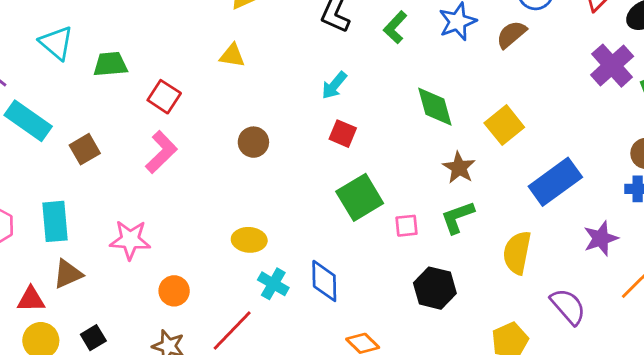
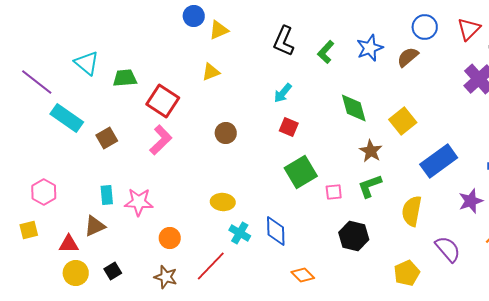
yellow triangle: (232, 56) -> (211, 72), turned -30
red square: (164, 97) -> (163, 101), size x1.4
cyan rectangle: (55, 221) -> (107, 195), moved, size x0.7

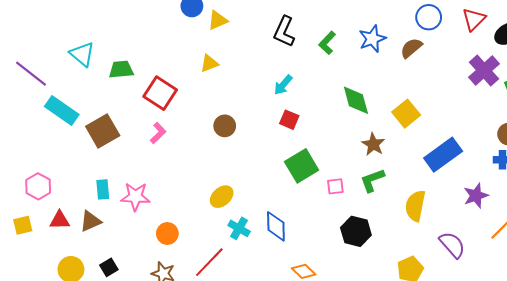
brown square: (107, 138) -> (103, 131), size x1.5
pink L-shape: (161, 140) -> (158, 133), size x0.7
yellow ellipse: (223, 202) -> (222, 197), turned -45
red triangle: (69, 244) -> (60, 220), moved

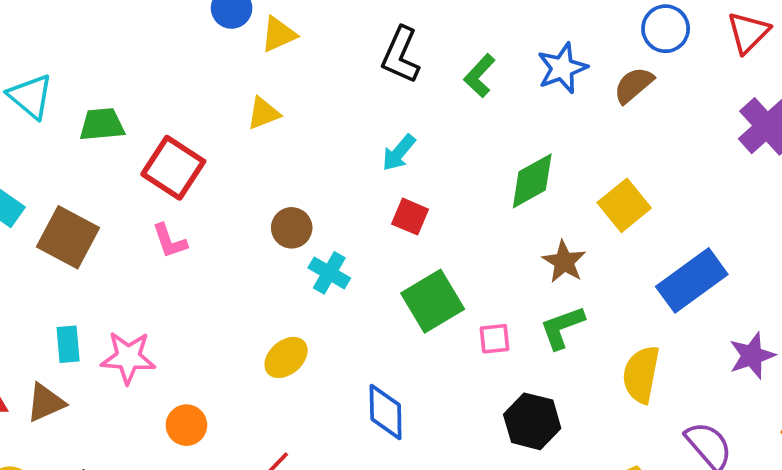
green diamond: (356, 100) -> (532, 181), turned 76
brown square: (103, 131) -> (68, 237), turned -32
pink L-shape: (158, 133) -> (170, 241), turned 115
cyan cross: (239, 228) -> (329, 273), moved

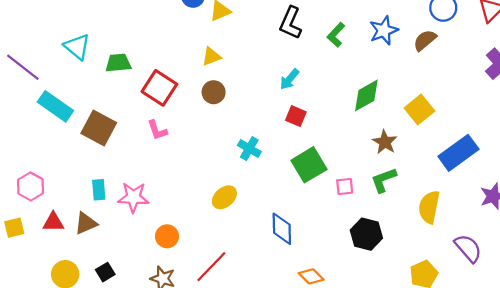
brown circle: (292, 228) -> (214, 92), moved

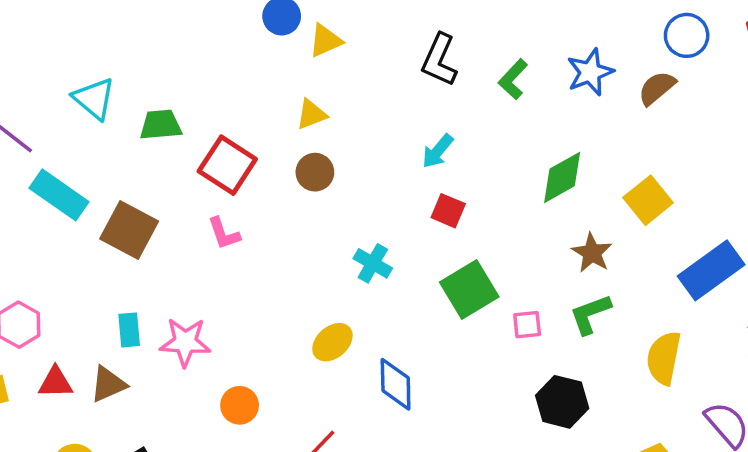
blue diamond: (282, 229) -> (396, 384), moved

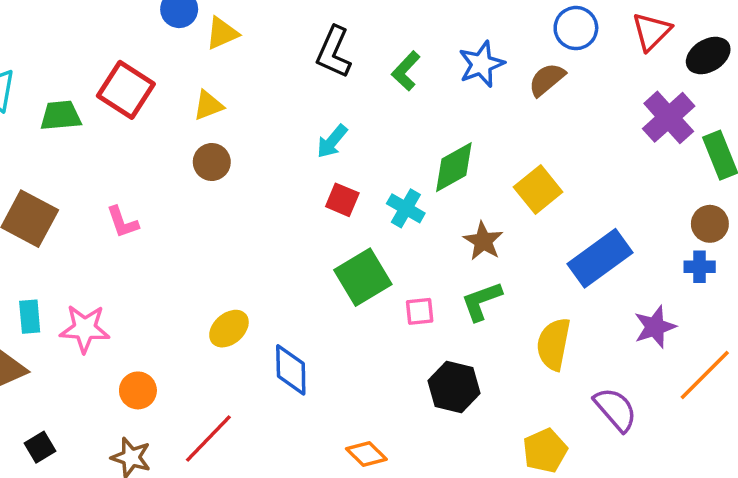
red square: (227, 165) -> (126, 90), moved
cyan cross: (373, 263) -> (406, 208), moved

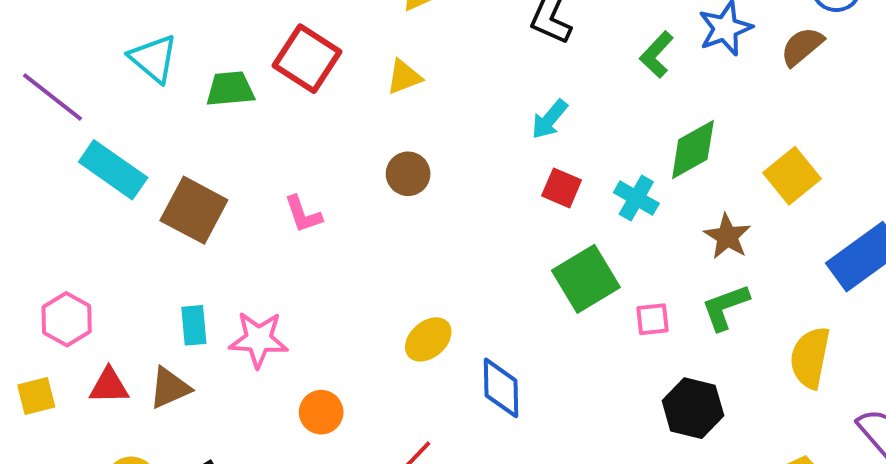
green L-shape: (406, 71) -> (657, 55), moved
brown circle: (212, 162) -> (408, 174), moved

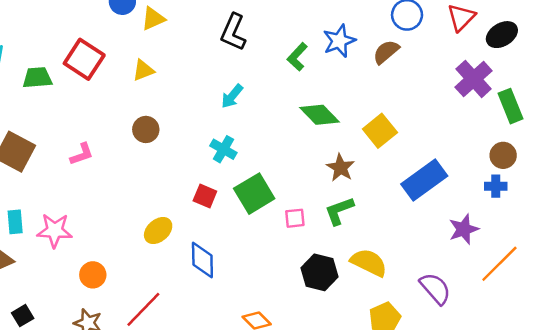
green diamond: (693, 150) -> (320, 115), turned 75
red square: (562, 188) -> (205, 196), moved
cyan cross: (636, 198) -> (223, 149), moved
pink L-shape: (303, 214) -> (82, 154), turned -90
yellow semicircle: (810, 358) -> (369, 263), moved, turned 105

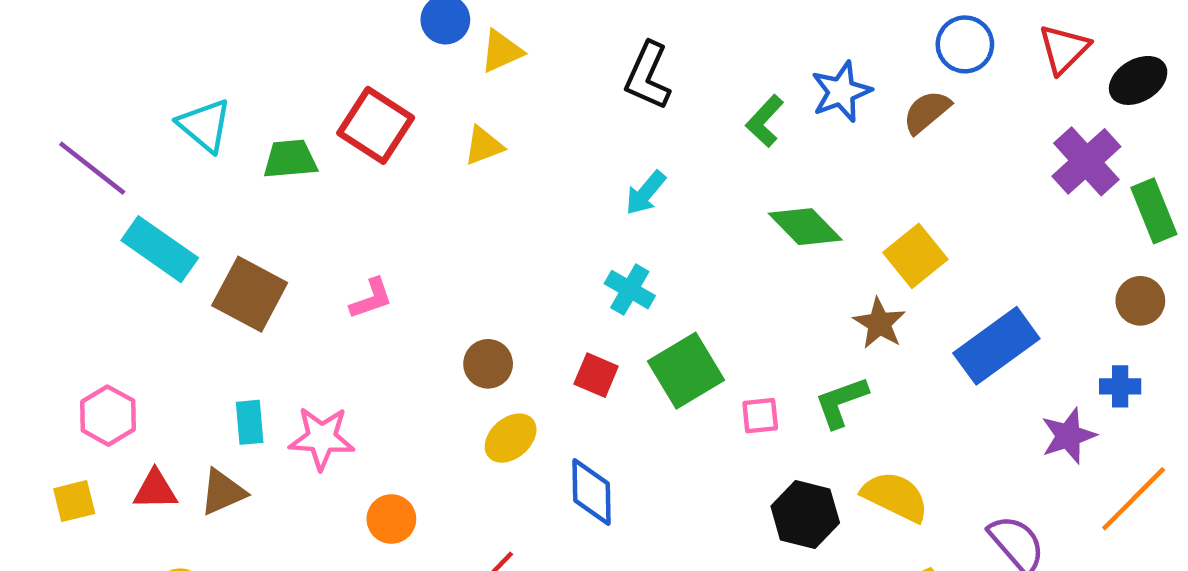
brown circle: (146, 129) -> (488, 364), moved
brown star: (340, 168) -> (879, 323), moved
blue cross: (496, 186) -> (1120, 386), moved

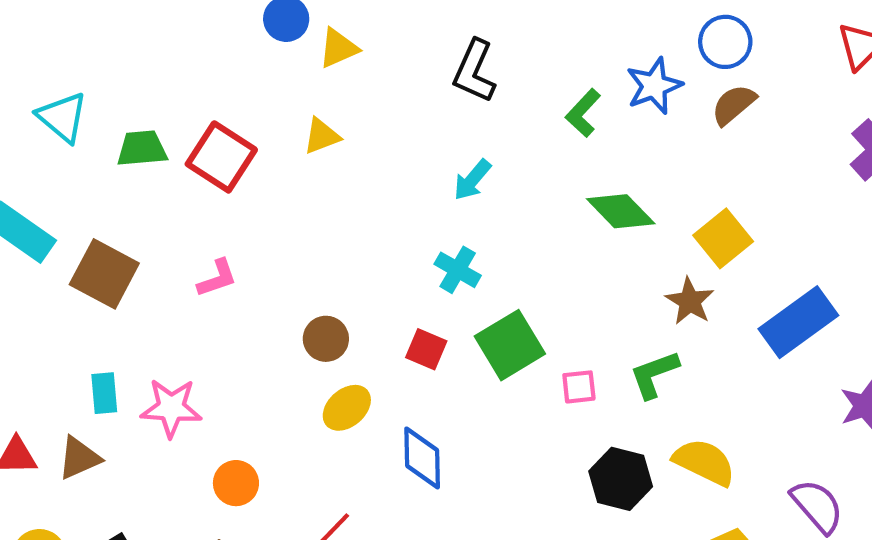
blue circle: (965, 44) -> (725, 42), moved
red square: (376, 125) -> (221, 157), moved

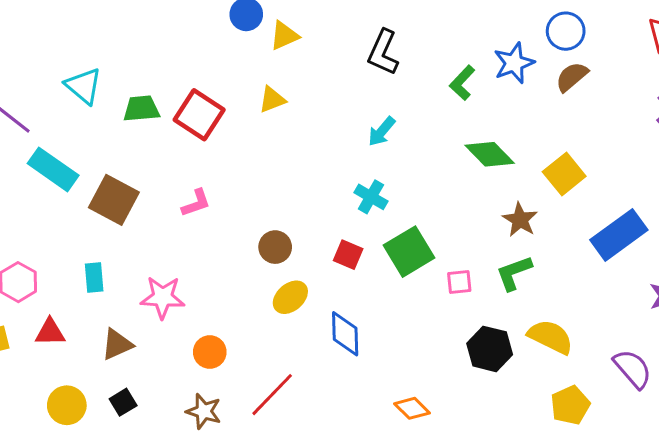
brown star: (690, 301) -> (520, 220), moved
cyan rectangle: (104, 393) -> (94, 277), moved
brown triangle: (79, 458) -> (117, 344), moved

